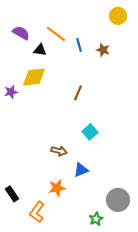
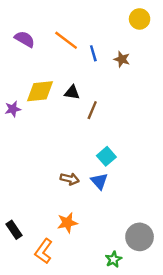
black triangle: (40, 50) -> (72, 92), moved
blue triangle: (81, 170) -> (99, 181), moved, turned -49

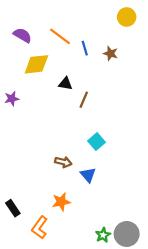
yellow diamond: (40, 91) -> (36, 64), moved
blue triangle: (99, 181) -> (88, 175), moved
gray circle: (140, 237) -> (127, 234), moved

